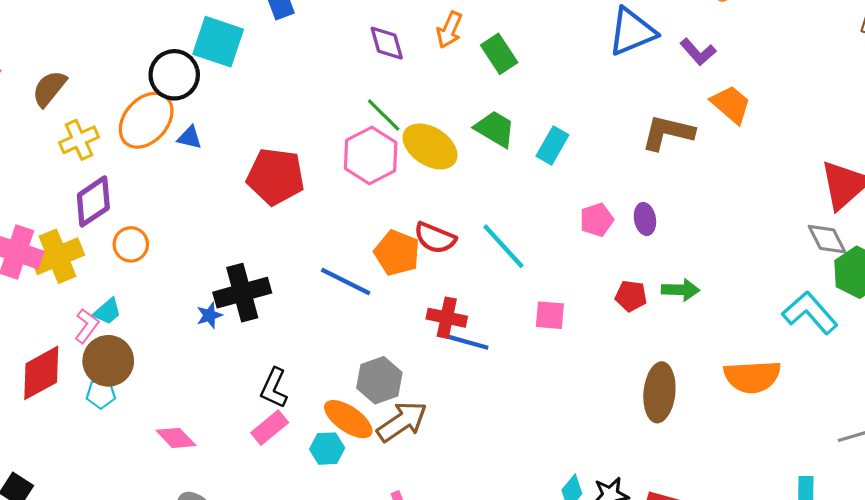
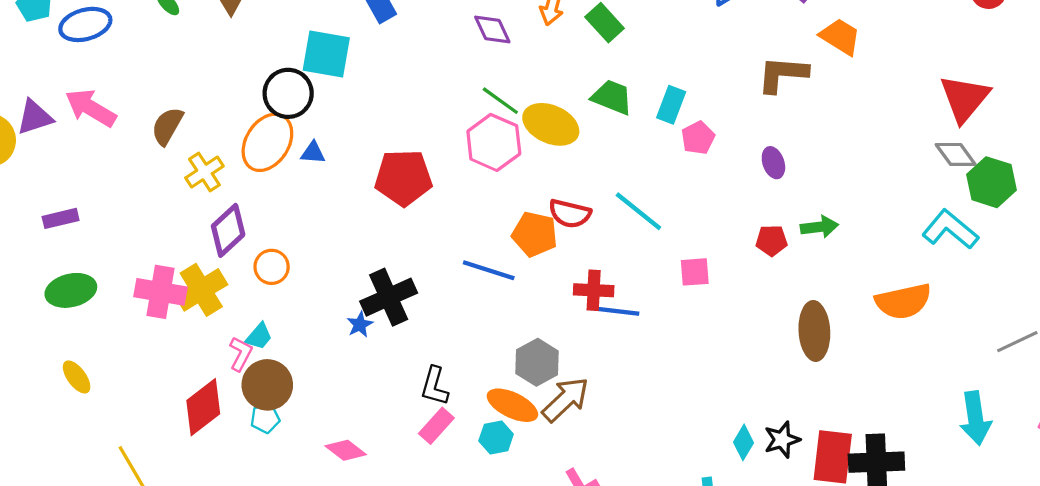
pink pentagon: (597, 220) -> (698, 138), moved

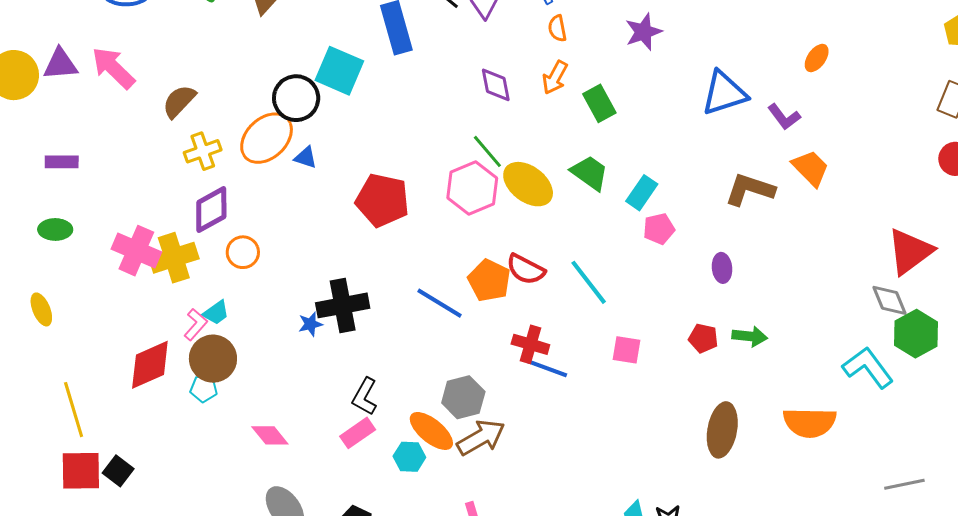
green ellipse: (71, 290) -> (55, 229), size x0.7

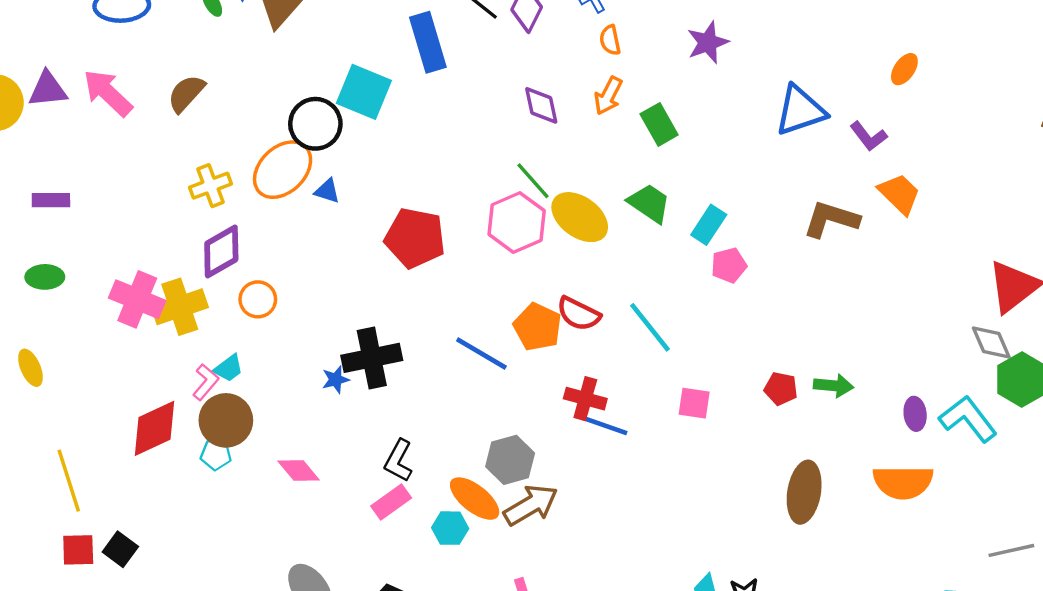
brown semicircle: (179, 101) -> (186, 93), moved
purple ellipse: (722, 268) -> (915, 414), moved
pink diamond: (270, 435) -> (299, 471), moved
red square: (81, 471) -> (78, 550), size x0.7

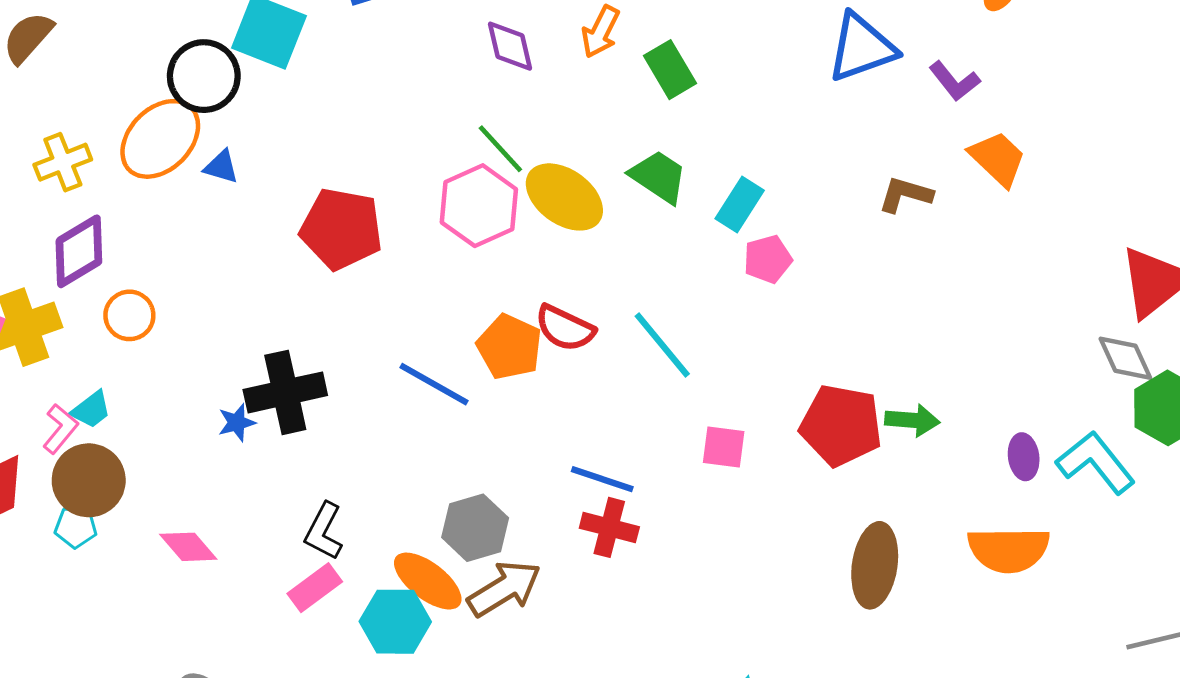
brown L-shape: (831, 219) -> (905, 195), size x0.7
red pentagon: (781, 389) -> (841, 425), size x1.8
red cross: (585, 399) -> (609, 527), moved
cyan hexagon: (450, 528) -> (395, 622), size x1.4

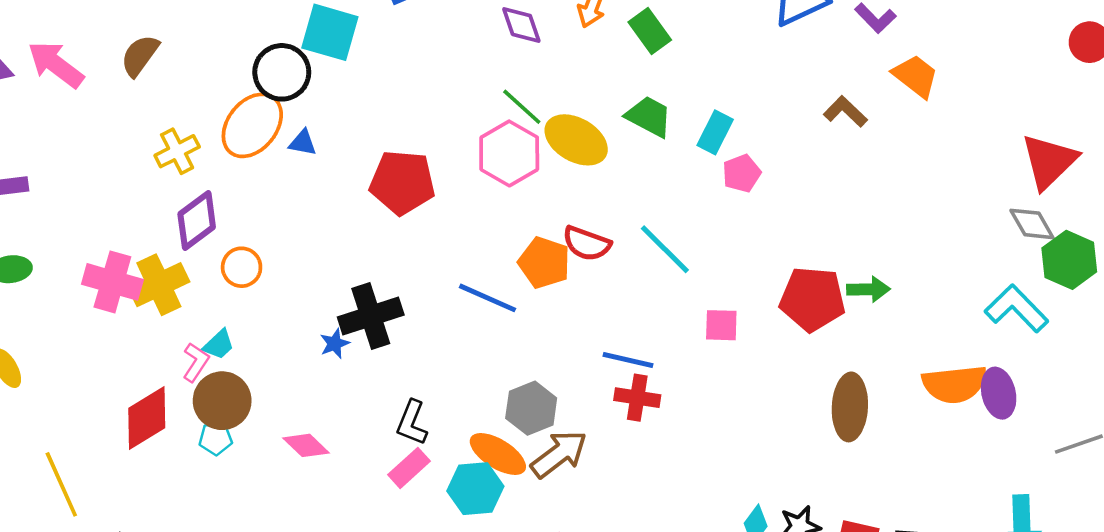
brown L-shape: (905, 195) -> (845, 112), turned 33
purple ellipse: (1024, 457) -> (999, 393), moved, size x1.4

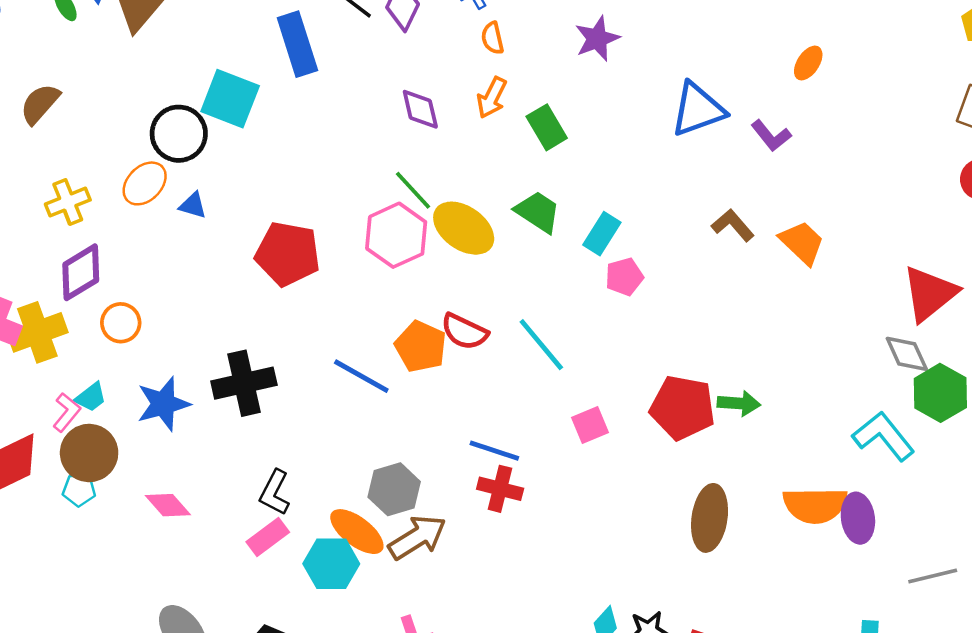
orange trapezoid: (916, 76) -> (802, 243), moved
orange ellipse: (252, 125) -> (145, 183), size x0.7
pink square: (721, 325) -> (590, 425), turned -30
blue star: (335, 344) -> (163, 404), moved, size x1.8

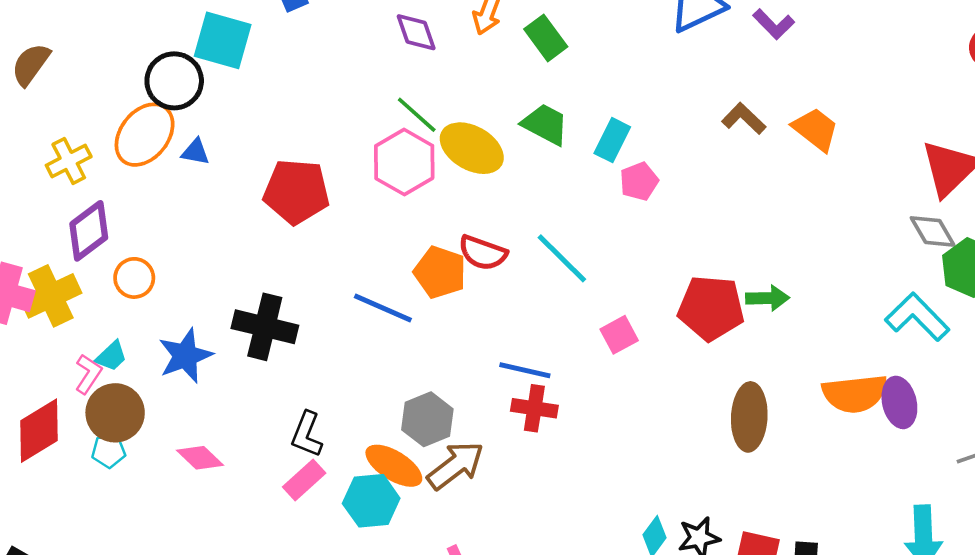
orange ellipse: (145, 183) -> (145, 135), size x1.4
black cross: (244, 383) -> (265, 327), turned 32

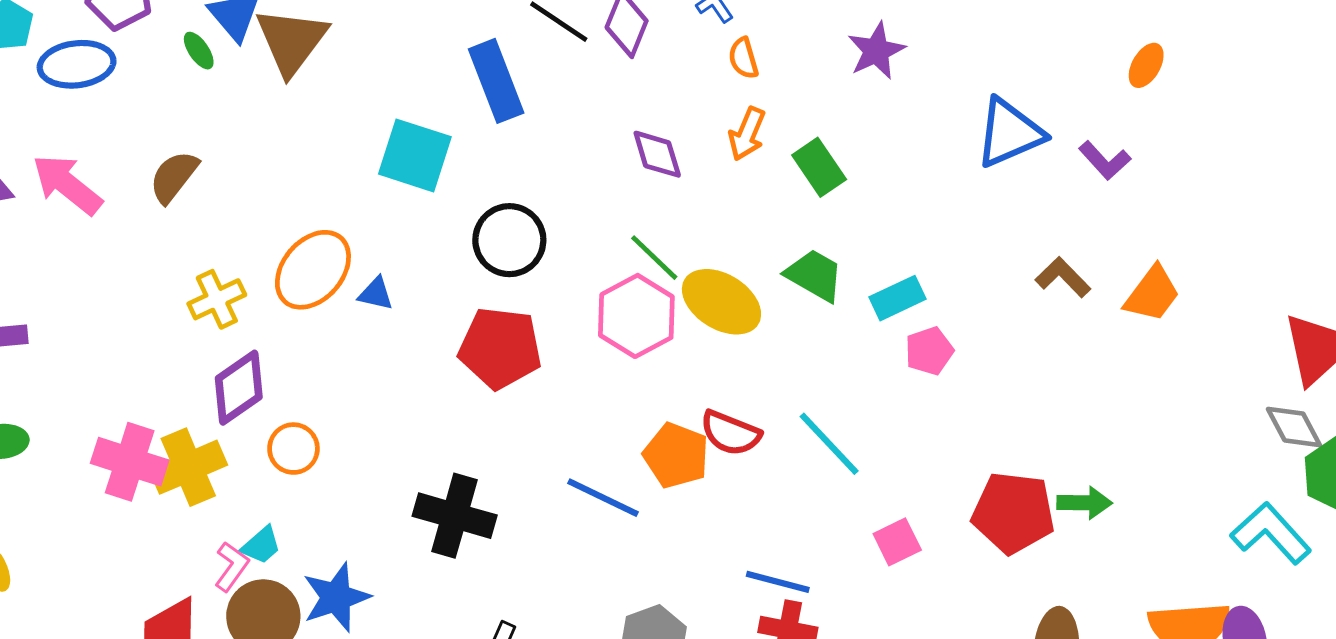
black circle: (174, 81) -> (509, 240), moved
orange trapezoid: (816, 129) -> (1152, 294), turned 87
cyan rectangle: (612, 140) -> (898, 298), turned 36
blue star: (185, 356) -> (336, 597), moved

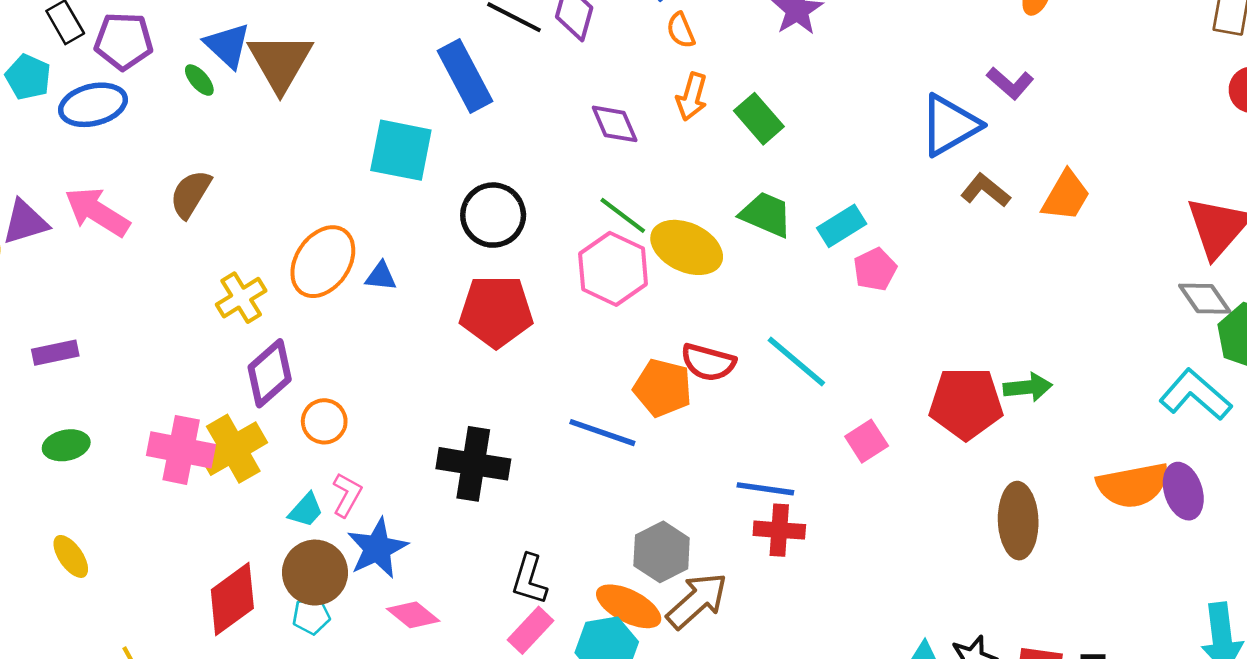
blue triangle: (1009, 133) -> (950, 125), moved
pink L-shape: (232, 567) -> (347, 495), moved

